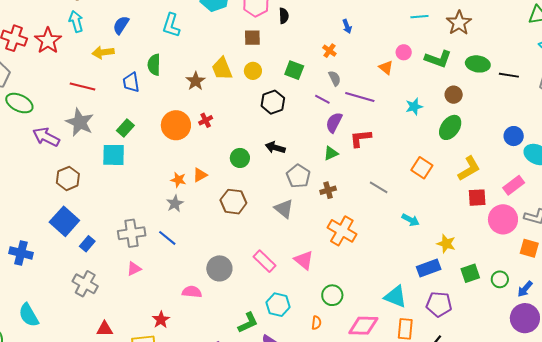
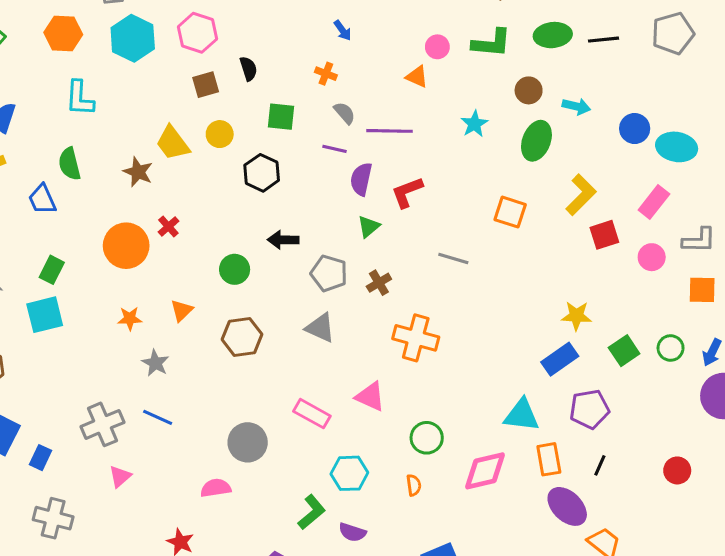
black semicircle: (284, 16) -> (248, 69), moved
orange star: (178, 180) -> (130, 319), moved
pink circle: (503, 219) -> (652, 257), size x0.6
cyan arrow: (410, 220) -> (576, 106), moved

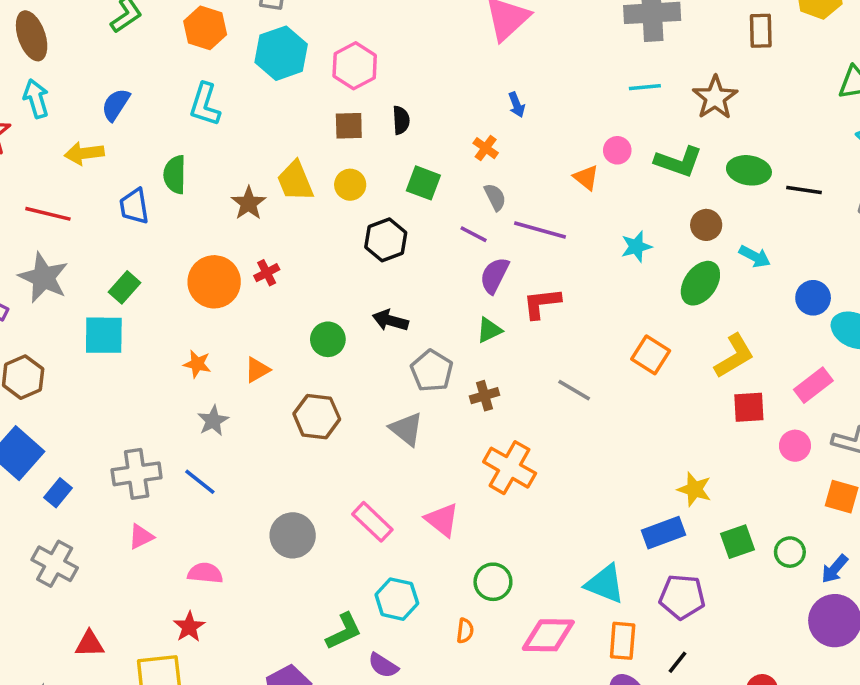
pink semicircle: (216, 488) -> (205, 573), moved

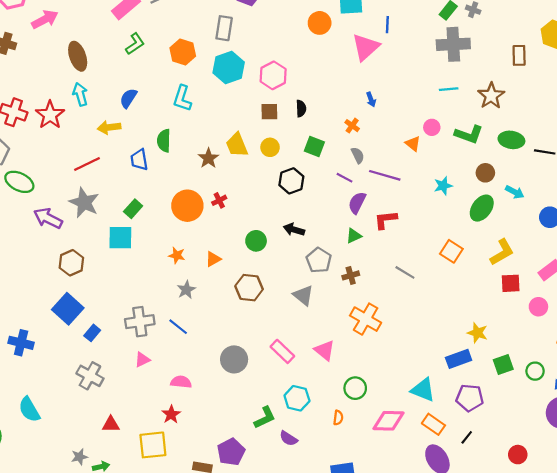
red line: (48, 214) -> (87, 164), turned -40
orange rectangle: (623, 641) -> (433, 424), turned -60

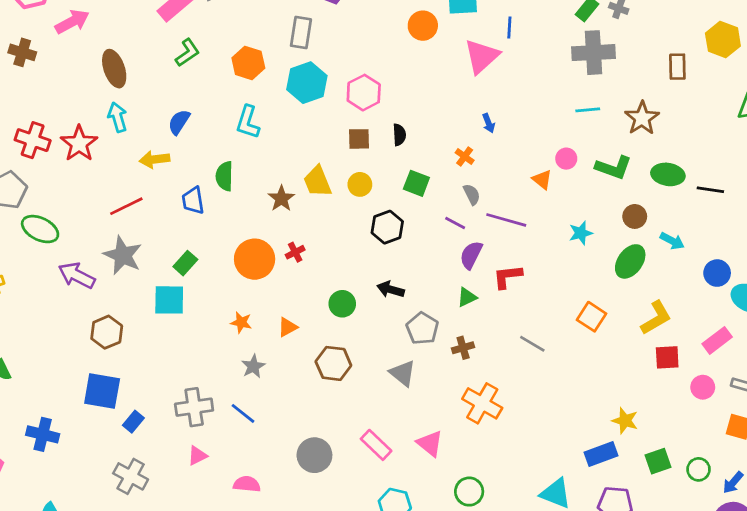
blue square: (68, 309) -> (102, 391), turned -32

